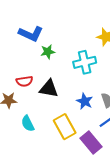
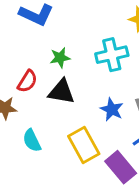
green star: (48, 52) -> (60, 58), moved
red semicircle: (24, 81) -> (27, 81), turned -49

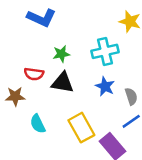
red semicircle: (27, 81) -> (34, 74), turned 66
blue star: (112, 109) -> (105, 86), moved

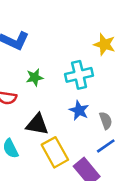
black triangle: (63, 83) -> (37, 124), moved

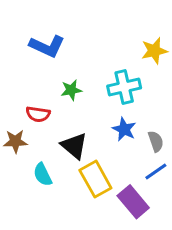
yellow star: (104, 44) -> (154, 51), turned -30
black triangle: (37, 124) -> (74, 146), turned 30

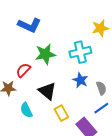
green star: (71, 90) -> (45, 54), size x1.5
red semicircle: (38, 114) -> (23, 70), turned 126
yellow rectangle: (95, 179) -> (61, 113), size x0.7

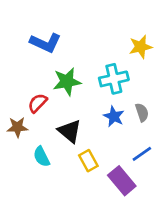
gray semicircle: (101, 88) -> (142, 112), moved

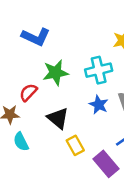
cyan semicircle: (42, 157) -> (21, 142), moved

